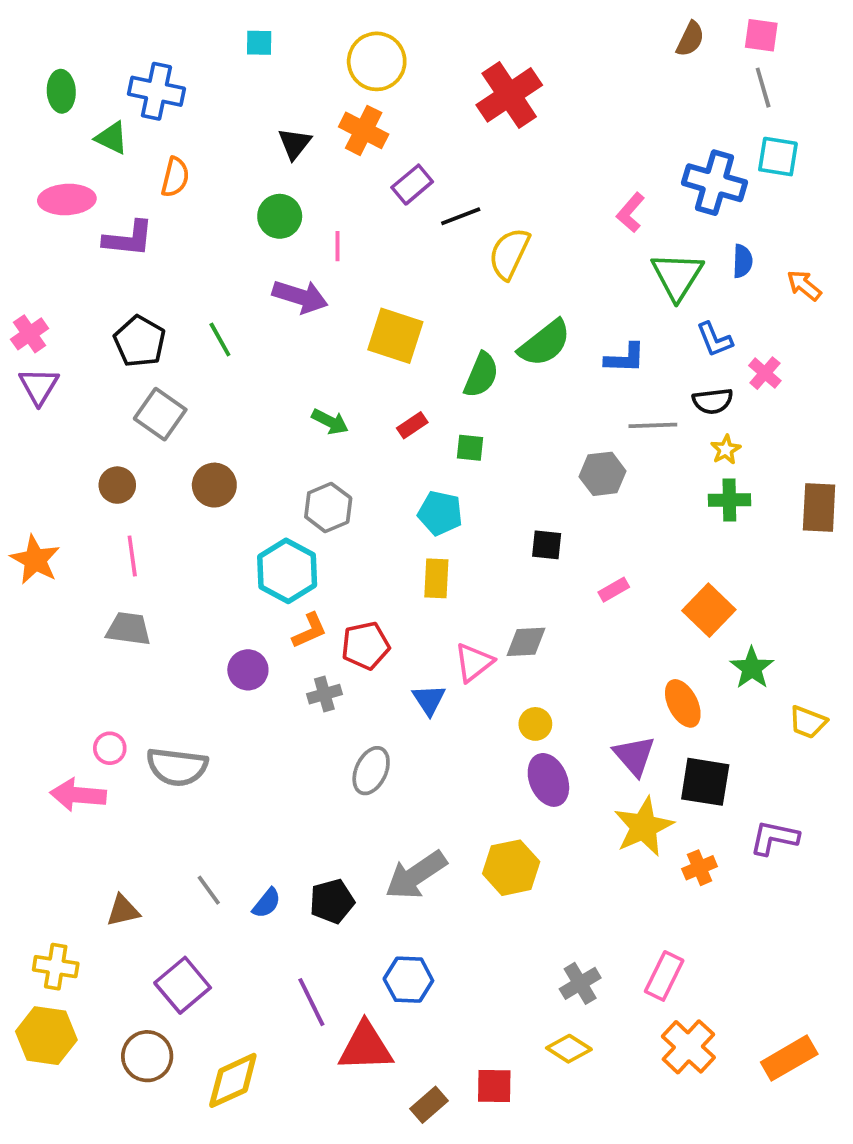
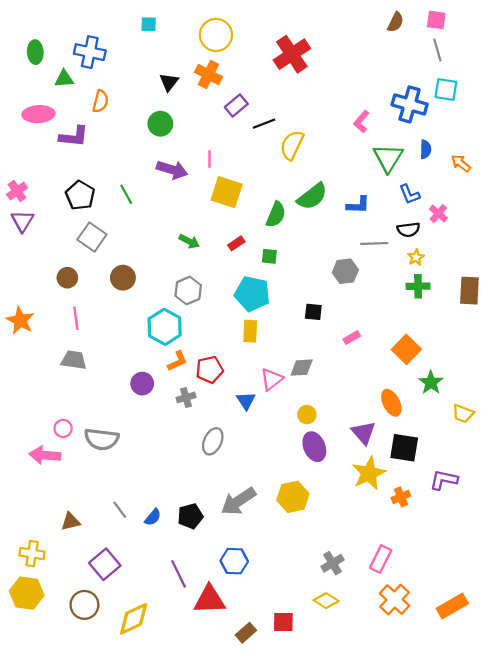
green triangle: (112, 138) -> (64, 79), turned -30
pink line: (338, 246) -> (210, 159), moved
cyan pentagon: (440, 513) -> (252, 294), size x1.4

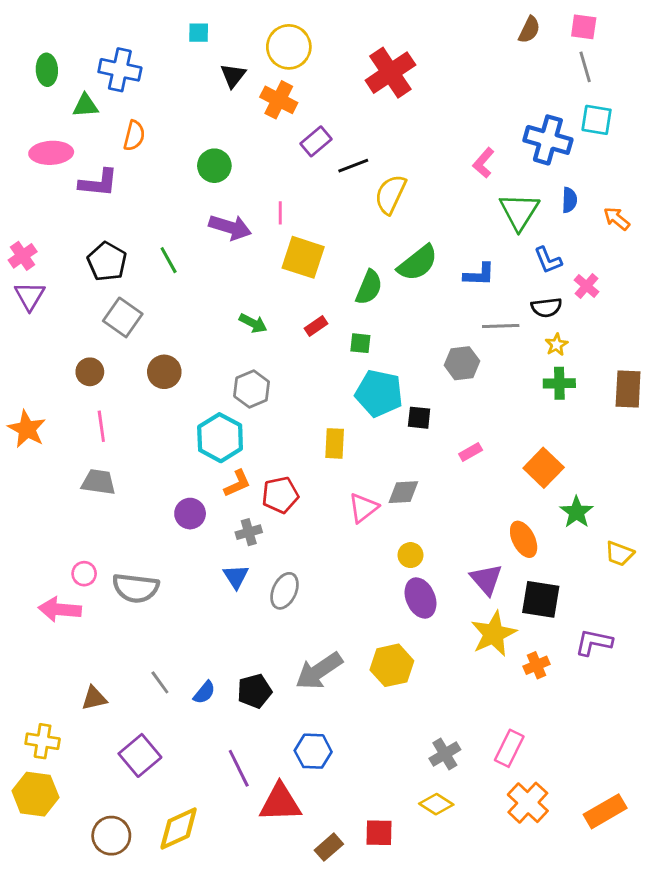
black triangle: (169, 82) -> (233, 76), moved
cyan pentagon: (252, 294) -> (379, 393), moved
blue triangle: (246, 401) -> (236, 577), moved
brown circle: (84, 605) -> (111, 836), moved

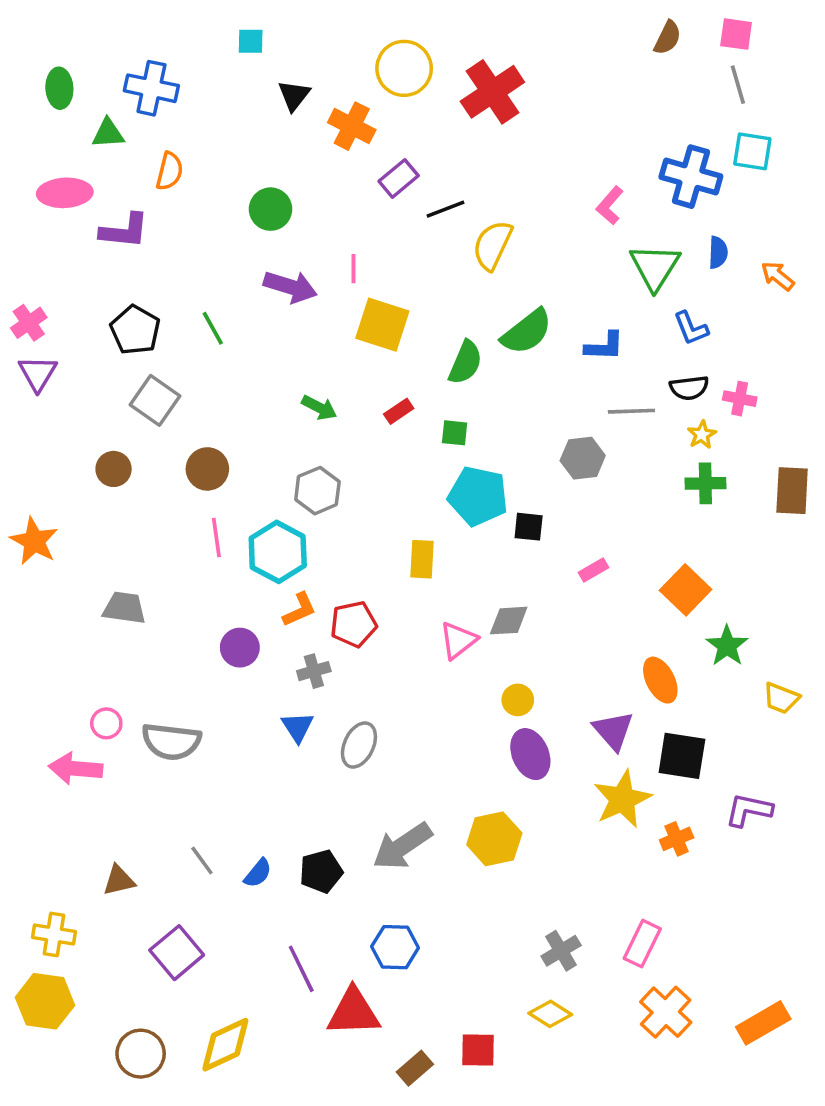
yellow circle: (289, 47) -> (404, 68), moved
pink cross: (587, 286) -> (740, 399), moved, turned -30
pink line: (101, 426) -> (216, 538), moved

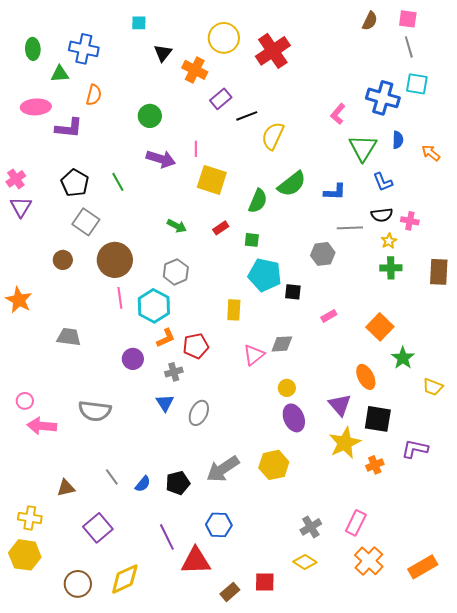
brown circle: (207, 469) -> (115, 260), size x1.5
pink circle: (106, 723) -> (25, 401), moved

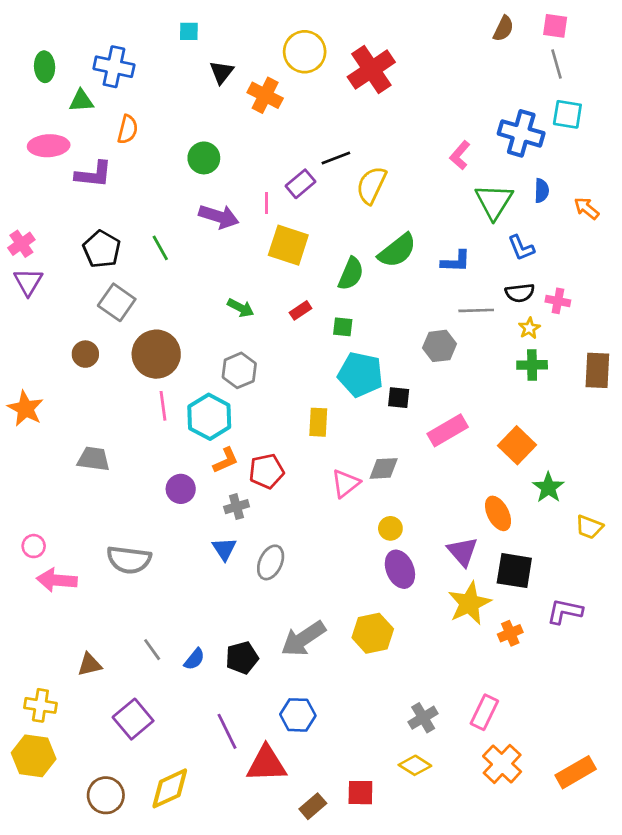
purple rectangle: (221, 99) -> (301, 184), moved
pink rectangle: (329, 316) -> (448, 430), size x1.8

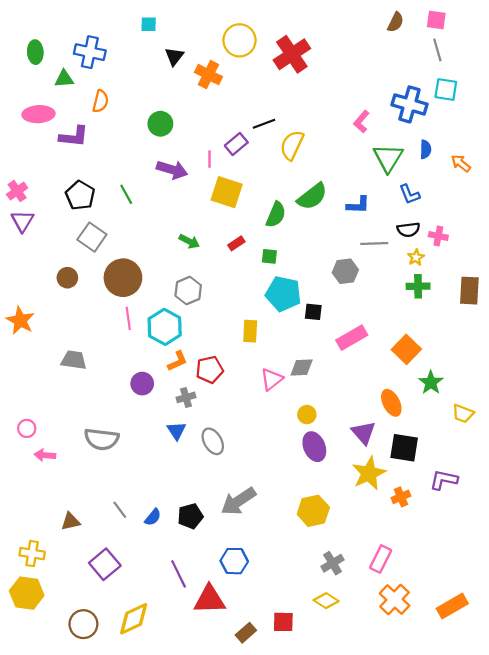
gray ellipse: (271, 562) -> (213, 441), turned -55
pink arrow: (57, 580) -> (45, 455), size x0.7
yellow hexagon: (373, 633) -> (313, 511), moved

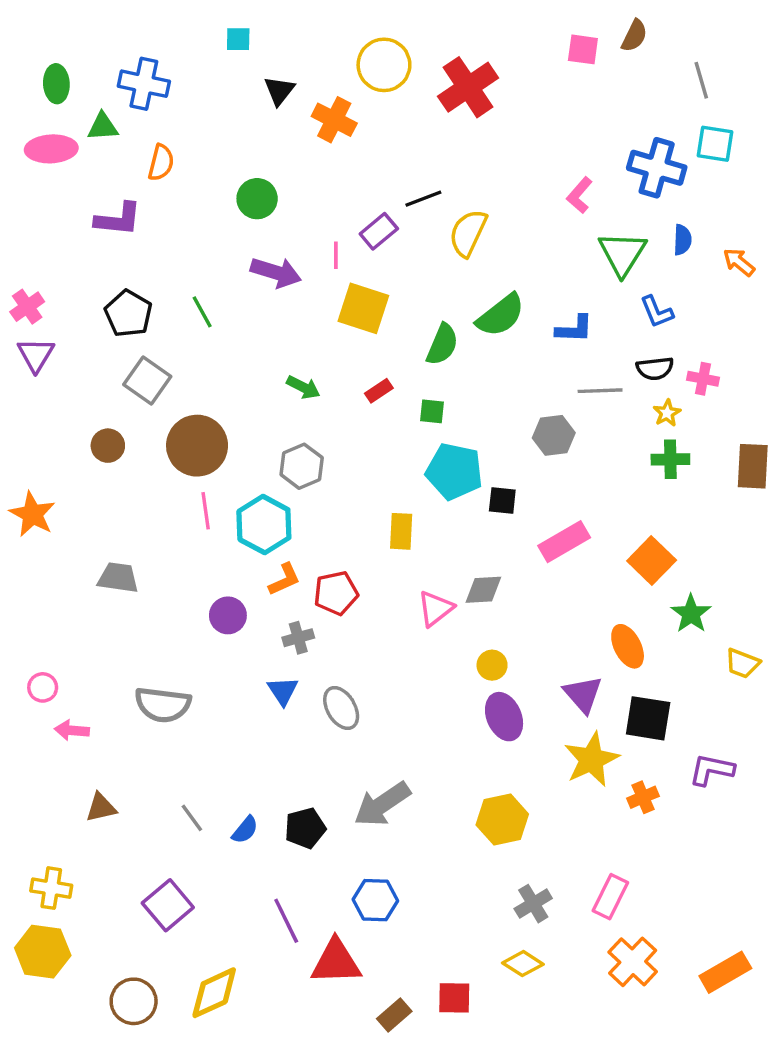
pink square: (436, 20) -> (583, 49), moved
pink ellipse: (38, 114) -> (51, 149), moved
brown triangle: (71, 521) -> (101, 807), moved

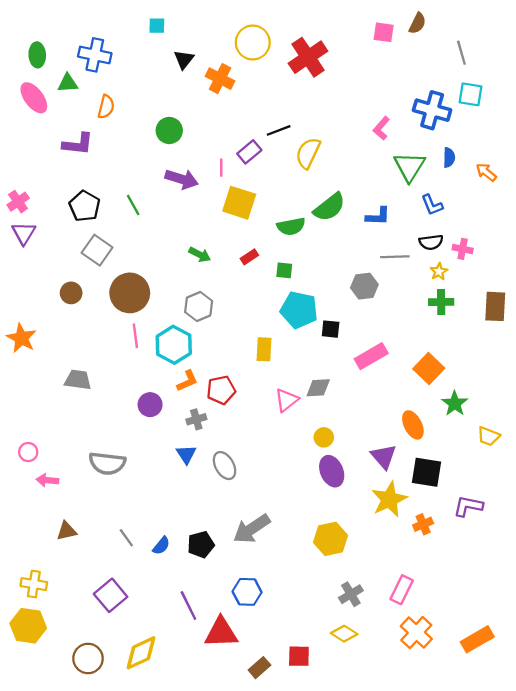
pink ellipse: (51, 149) -> (34, 98), turned 56
green semicircle: (442, 344) -> (291, 226), turned 56

